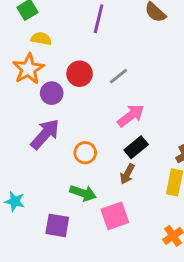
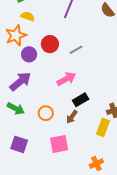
pink arrow: (131, 116) -> (66, 79), moved
orange circle: (85, 153) -> (46, 113), moved
green arrow: (83, 193) -> (16, 109), moved

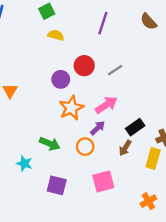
orange star: (16, 36) -> (71, 108), moved
purple arrow: (20, 81) -> (98, 128), moved, size x0.6
black rectangle: (81, 100) -> (135, 127), moved
brown arrow: (72, 117) -> (125, 148), moved

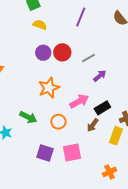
purple circle: (61, 79) -> (43, 53), moved
pink arrow: (106, 105) -> (79, 101), moved
purple arrow: (98, 128) -> (100, 76), moved
purple square: (57, 185) -> (45, 153), moved

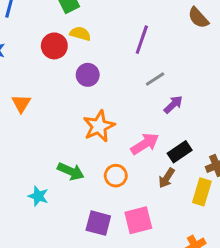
purple line: (81, 17) -> (142, 40), moved
red circle: (62, 52) -> (54, 46), moved

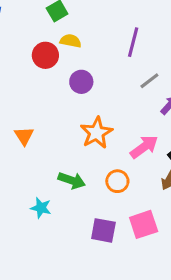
orange triangle: (21, 103) -> (24, 136), moved

